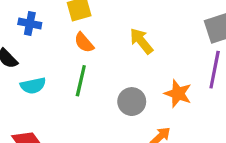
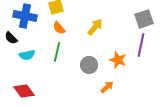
blue cross: (30, 24) -> (25, 16), size x1.6
yellow arrow: (141, 41) -> (95, 27), turned 78

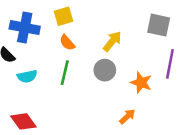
gray square: (144, 19) -> (159, 25), moved, turned 30
gray circle: (89, 65) -> (105, 70), moved

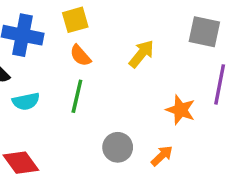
gray circle: (105, 70) -> (118, 147), moved

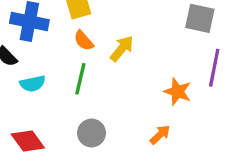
yellow arrow: (141, 54) -> (122, 49), moved
gray circle: (118, 147) -> (92, 133), moved

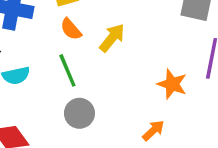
green line: (80, 79) -> (67, 70), turned -36
gray circle: (92, 133) -> (79, 113), moved

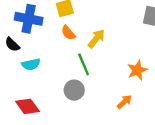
green line: (67, 70) -> (84, 64), moved
orange star: (172, 84) -> (137, 70), turned 30

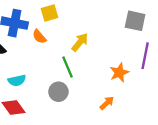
orange semicircle: (68, 33) -> (39, 37), moved
cyan semicircle: (31, 64) -> (17, 80), moved

